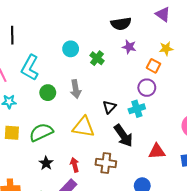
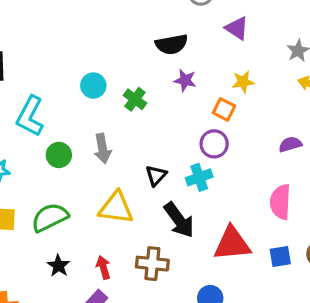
red triangle: (157, 151) -> (232, 244), size x1.4

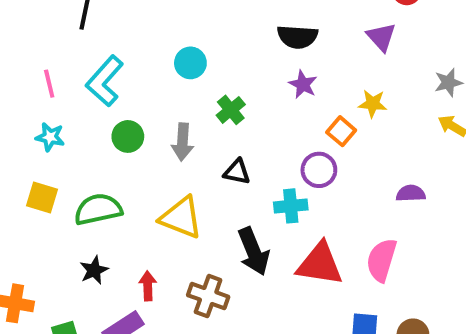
green cross: (135, 99) -> (231, 110), moved
black triangle: (156, 175) -> (237, 172), moved, turned 45
red triangle: (232, 244) -> (320, 264), moved

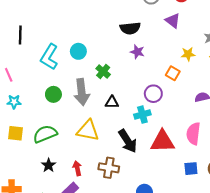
cyan L-shape: (105, 81) -> (49, 57), moved
yellow star: (373, 104) -> (188, 54), moved
orange square: (341, 131) -> (173, 73), moved
gray arrow: (183, 142) -> (82, 92), size x1.4

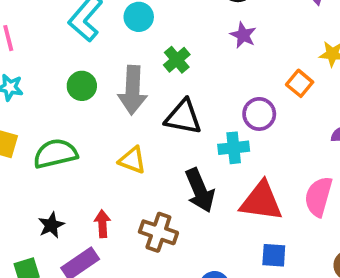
black triangle: (112, 102) -> (183, 117), size x1.5
yellow triangle: (88, 131) -> (132, 160), size x0.7
black star: (49, 165) -> (51, 225), moved
blue square: (191, 169) -> (274, 255), moved

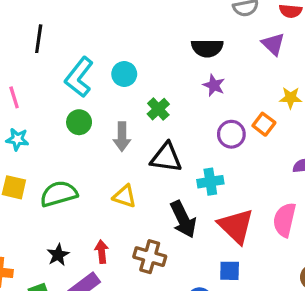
green circle: (82, 86) -> (79, 122), moved
gray arrow: (133, 90) -> (122, 137), size x0.7
purple circle: (259, 114) -> (231, 134), moved
red triangle: (261, 201) -> (236, 226), turned 39
blue square: (274, 255) -> (230, 271), moved

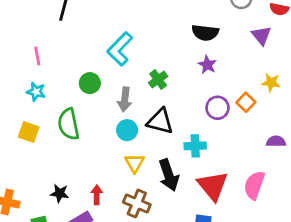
cyan circle: (124, 74) -> (127, 130), moved
cyan L-shape: (79, 77) -> (120, 49), moved
green semicircle: (59, 194) -> (69, 124), moved, turned -92
yellow triangle: (125, 196) -> (135, 163), moved, turned 35
black star: (58, 255) -> (60, 193), turned 30

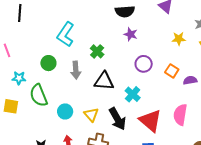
cyan star: (36, 92) -> (19, 78), moved
orange square: (246, 102) -> (172, 71), moved
cyan circle: (127, 130) -> (65, 111), moved
cyan cross: (195, 146) -> (133, 94), turned -35

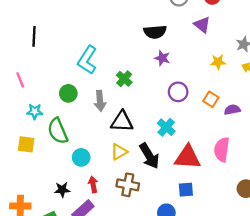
black triangle: (104, 81) -> (122, 122), moved
cyan circle: (65, 111) -> (81, 157), moved
yellow triangle: (91, 115) -> (119, 152), turned 42
red triangle: (150, 121) -> (188, 157), turned -35

